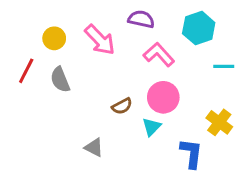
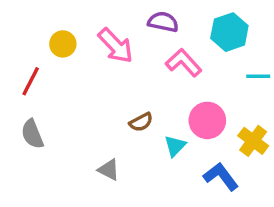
gray semicircle: (60, 80) -> (32, 134), moved
pink circle: (163, 97) -> (207, 120), moved
blue L-shape: (191, 153) -> (221, 177), turned -44

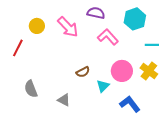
gray semicircle: (32, 134) -> (31, 89), moved
yellow cross: (253, 141) -> (149, 71), moved

